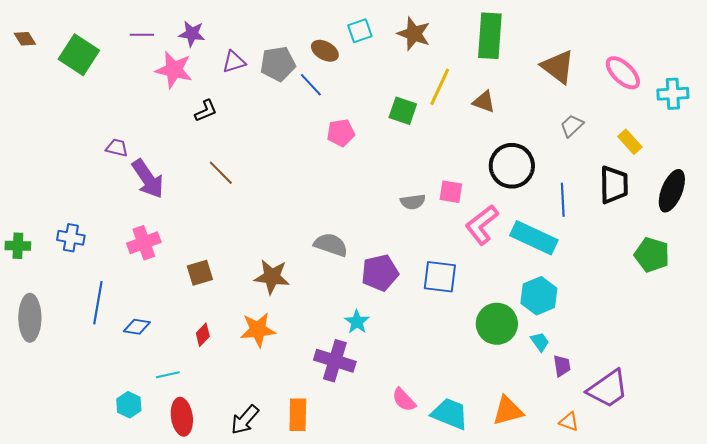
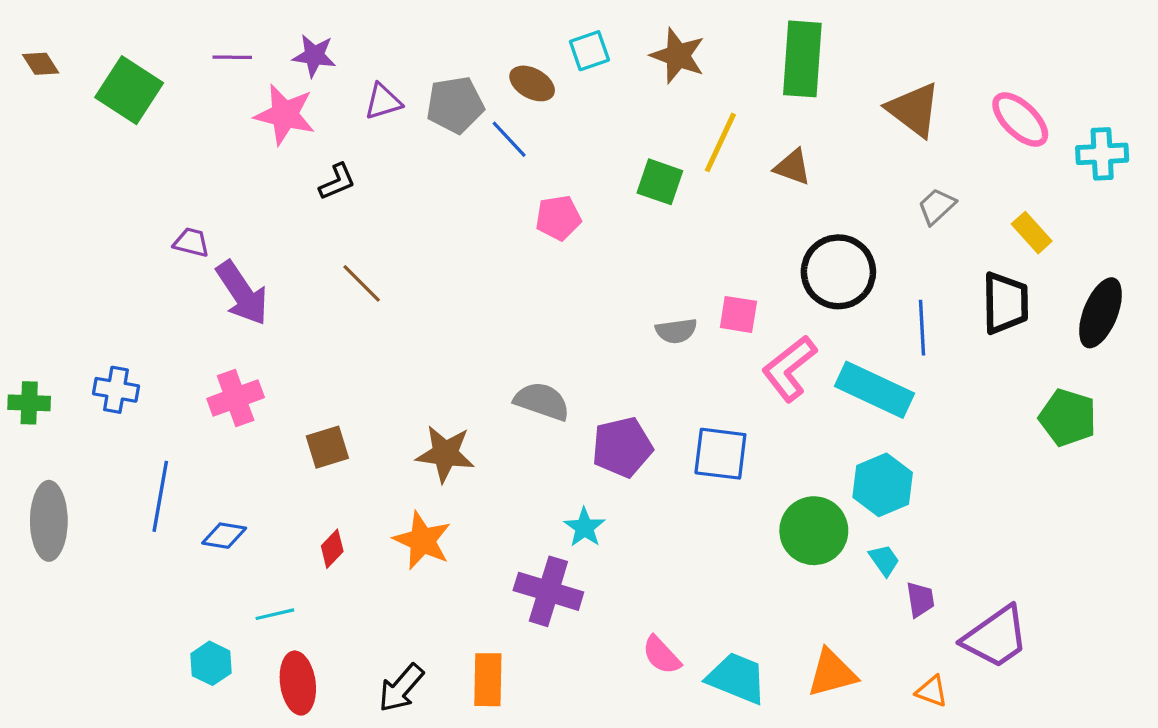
orange star: (258, 330) -> (422, 541), turned 30

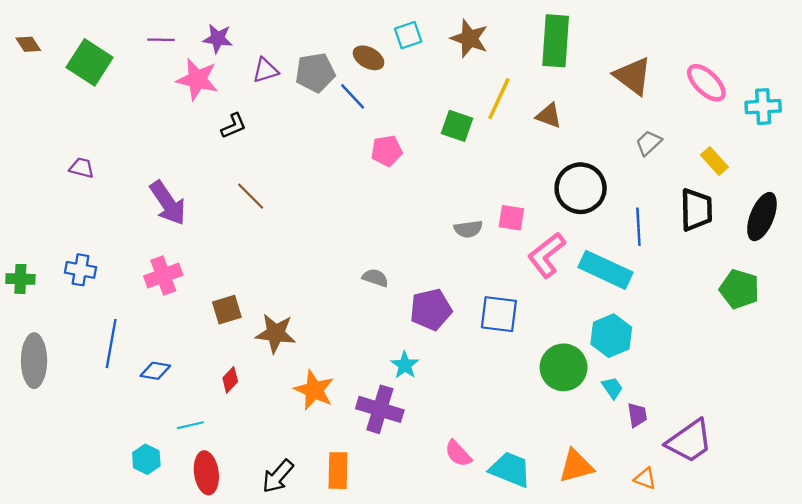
purple trapezoid: (191, 242) -> (82, 168), moved
gray semicircle: (542, 401) -> (375, 278), size x0.7
brown star: (445, 454) -> (276, 333), moved
orange star: (422, 541) -> (314, 390), moved

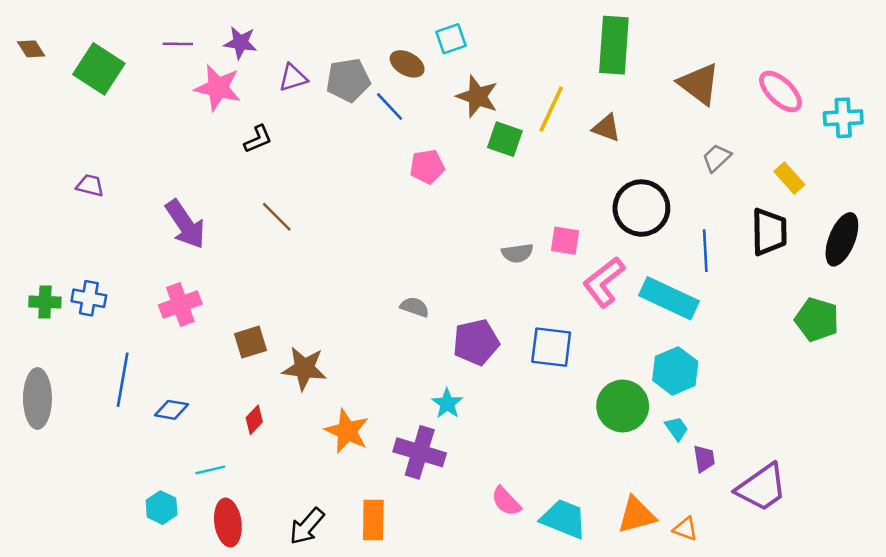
brown star: (469, 39) -> (477, 96), moved
green cross: (20, 279) -> (45, 302), moved
orange triangle: (645, 478) -> (685, 529), moved

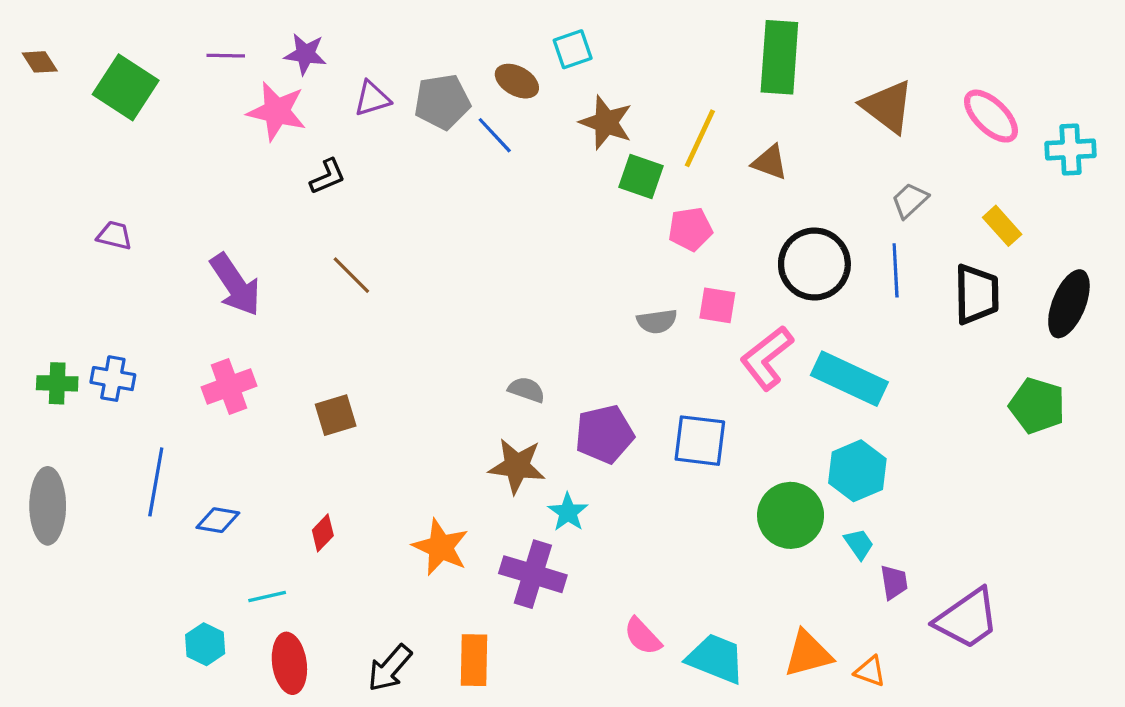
pink pentagon: (427, 167) -> (690, 229), moved
blue line: (705, 251) -> (896, 270), moved
brown square: (250, 342) -> (336, 415), moved
brown star: (304, 368) -> (517, 466), moved

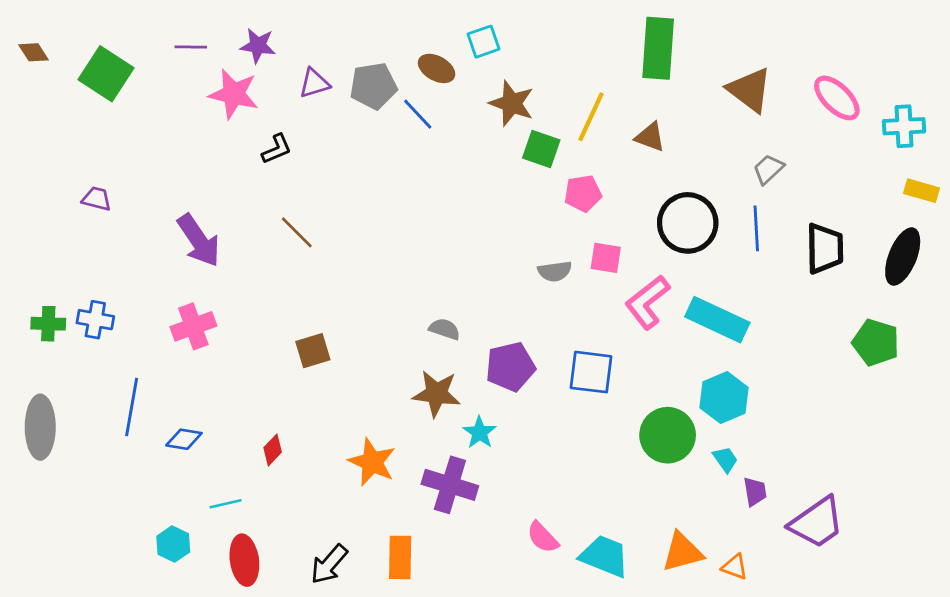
yellow rectangle: (1002, 226) -> (921, 191), moved, turned -32
brown square: (336, 415) -> (313, 351), moved

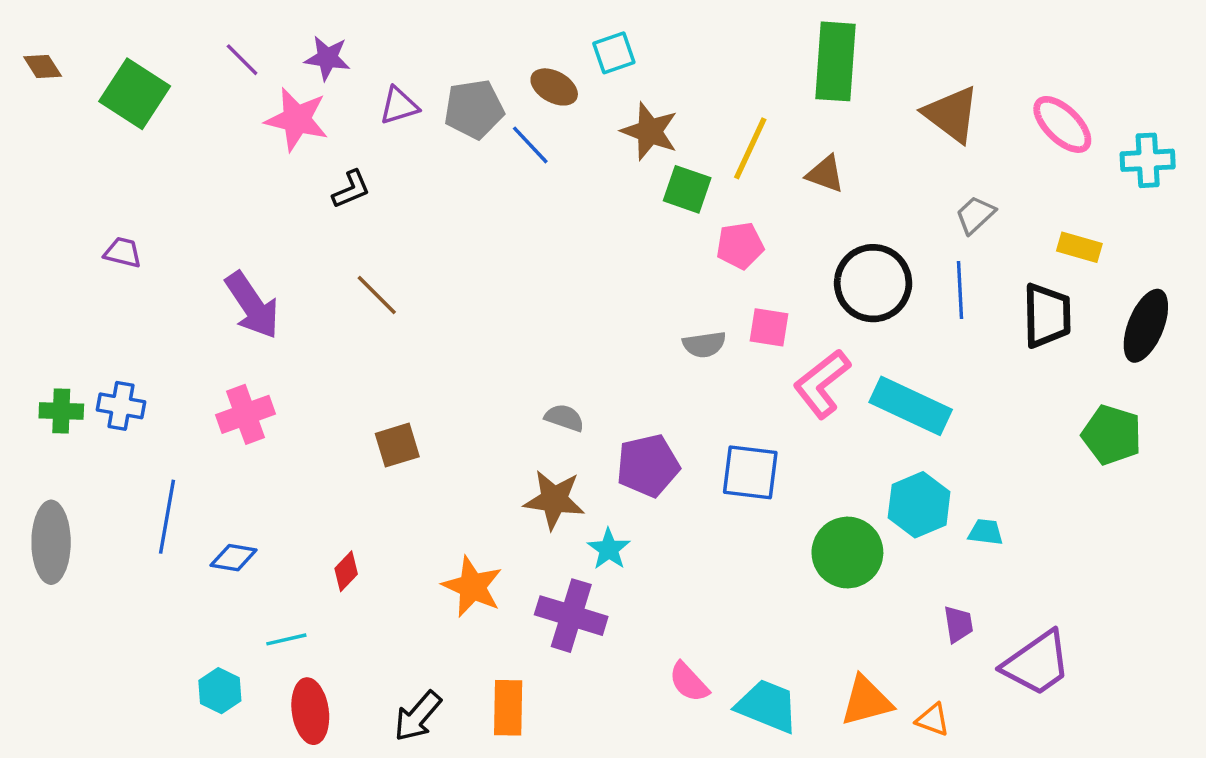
purple line: (191, 47) -> (242, 60), turned 44
yellow rectangle: (921, 191) -> (1079, 247), moved
cyan trapezoid: (725, 459) -> (986, 532), moved, turned -48

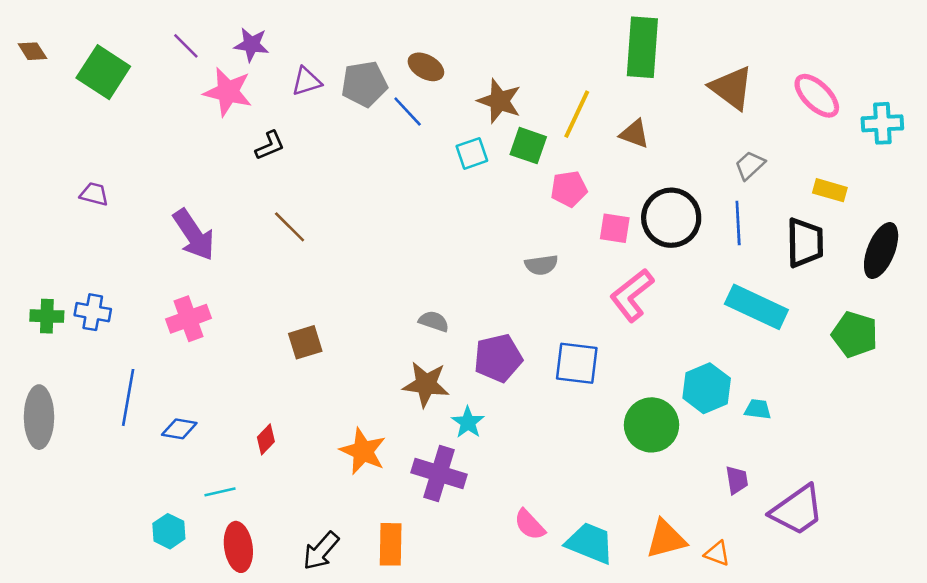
cyan square: (614, 53) -> (472, 153), moved
pink square: (769, 327) -> (615, 228), moved
cyan rectangle: (911, 406) -> (756, 307), moved

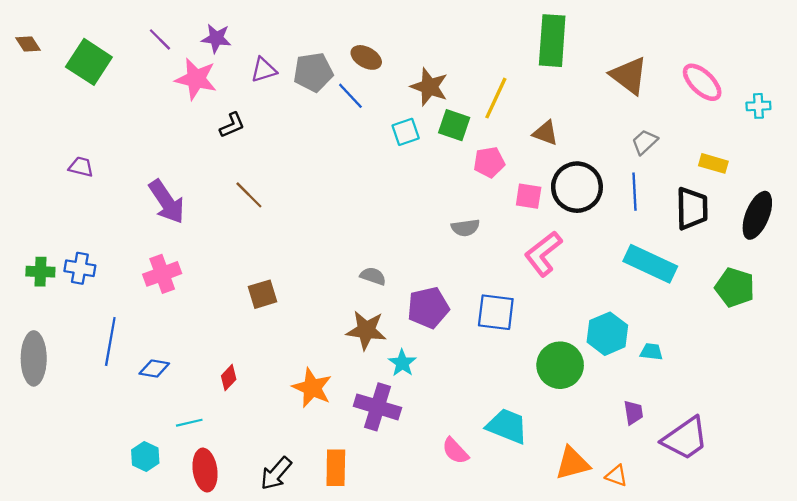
cyan cross: (882, 123) -> (758, 106), size x0.7
brown triangle: (634, 134) -> (545, 133), moved
cyan trapezoid: (590, 543) -> (507, 426), moved

